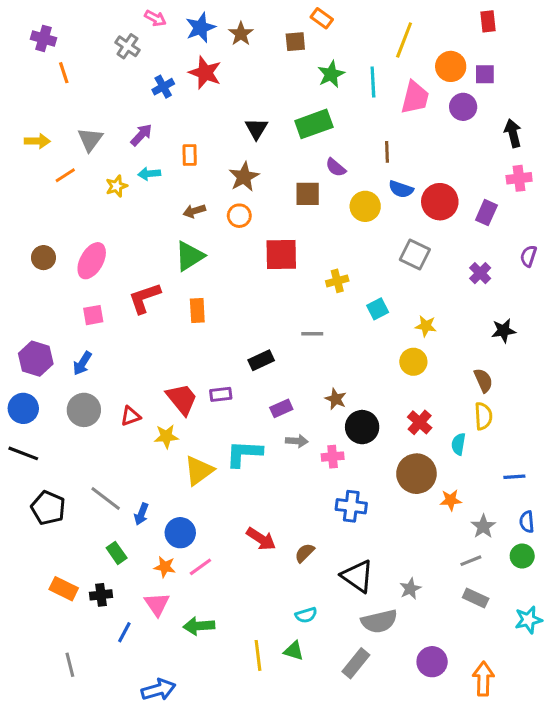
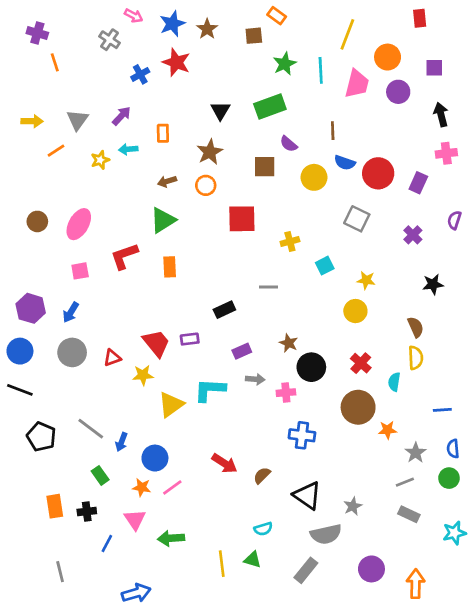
purple square: (485, 74) -> (434, 68), moved
orange rectangle: (64, 589) -> (55, 506), turned 55

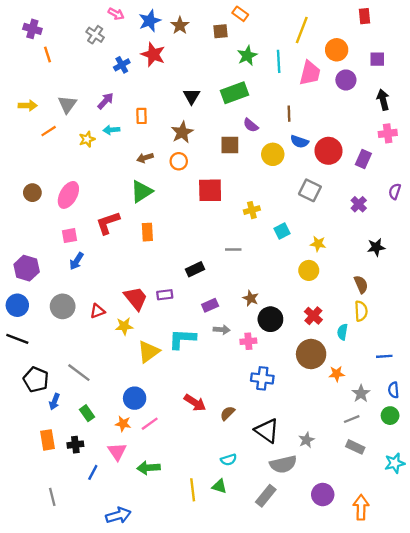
blue arrow: (71, 312) -> (77, 261), moved
blue arrow: (122, 442) -> (54, 402), moved

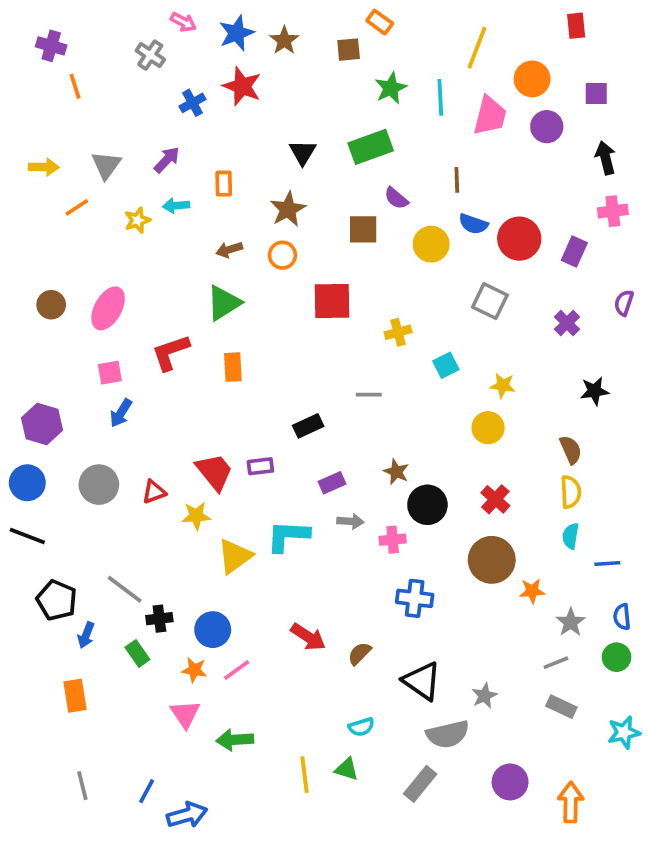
cyan semicircle: (342, 332) -> (571, 536), moved
black cross: (75, 445) -> (159, 619), moved
blue line: (93, 472) -> (147, 791), moved

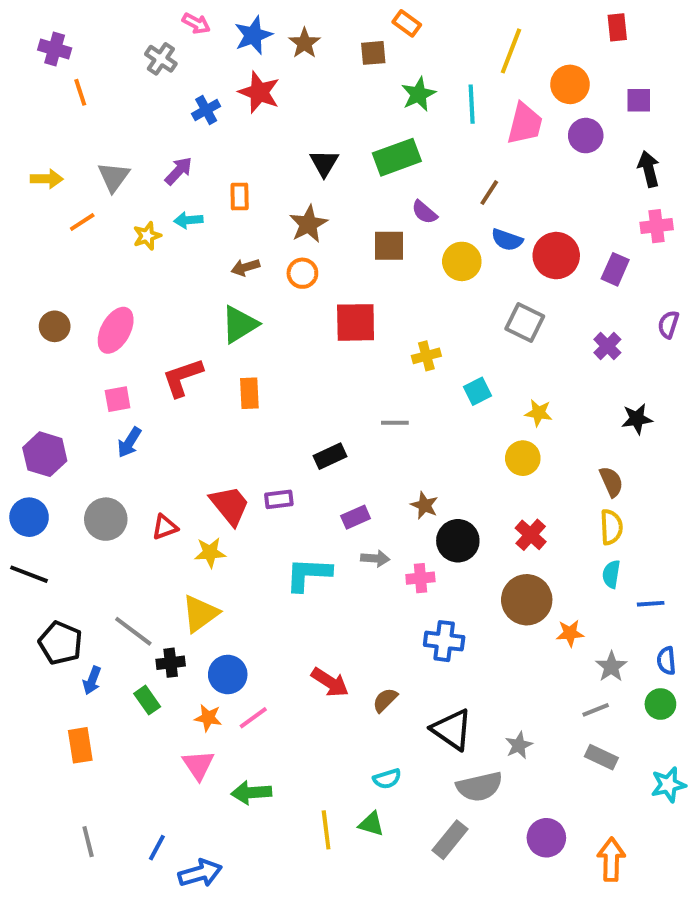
brown line: (457, 180) -> (489, 193), turned 35
yellow triangle: (235, 556) -> (200, 614), moved

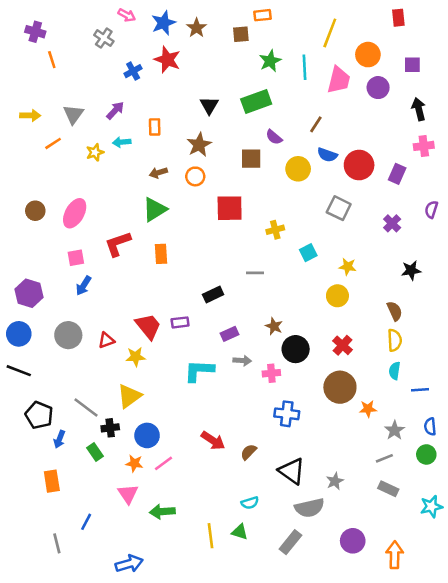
orange rectangle: (407, 23) -> (263, 15), turned -42
blue line: (157, 848) -> (86, 522), moved

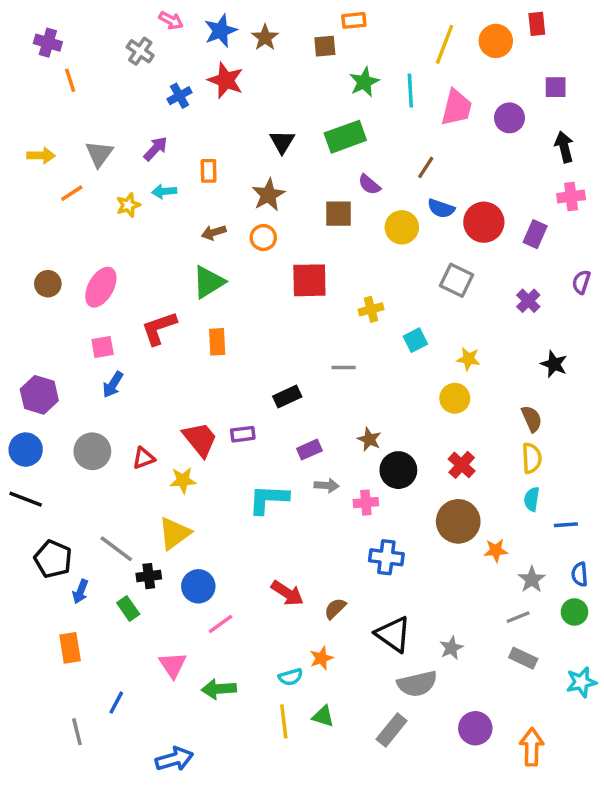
orange circle: (368, 55) -> (496, 41), moved
black star: (411, 270) -> (554, 364), turned 30
orange star: (134, 463) -> (321, 658), moved, turned -30
cyan semicircle: (250, 503) -> (291, 677), moved

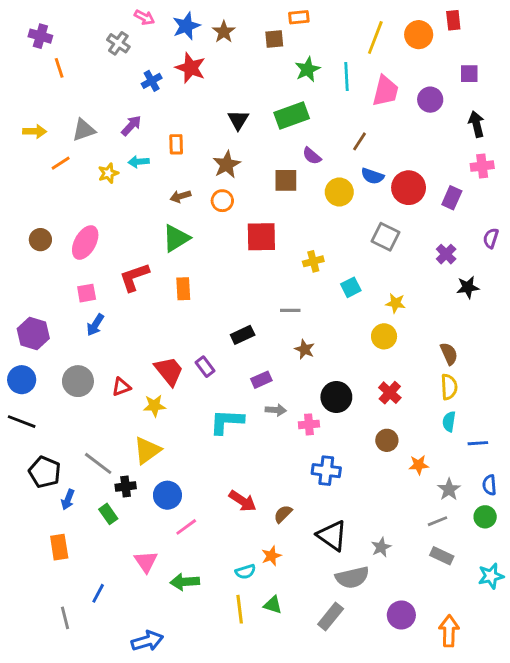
gray triangle: (99, 154) -> (84, 130), turned 35
black star: (554, 364) -> (468, 287), moved, turned -30
purple rectangle: (243, 434) -> (205, 367), turned 60
brown star: (369, 439) -> (305, 349), moved
brown circle: (458, 521) -> (387, 440), size x0.6

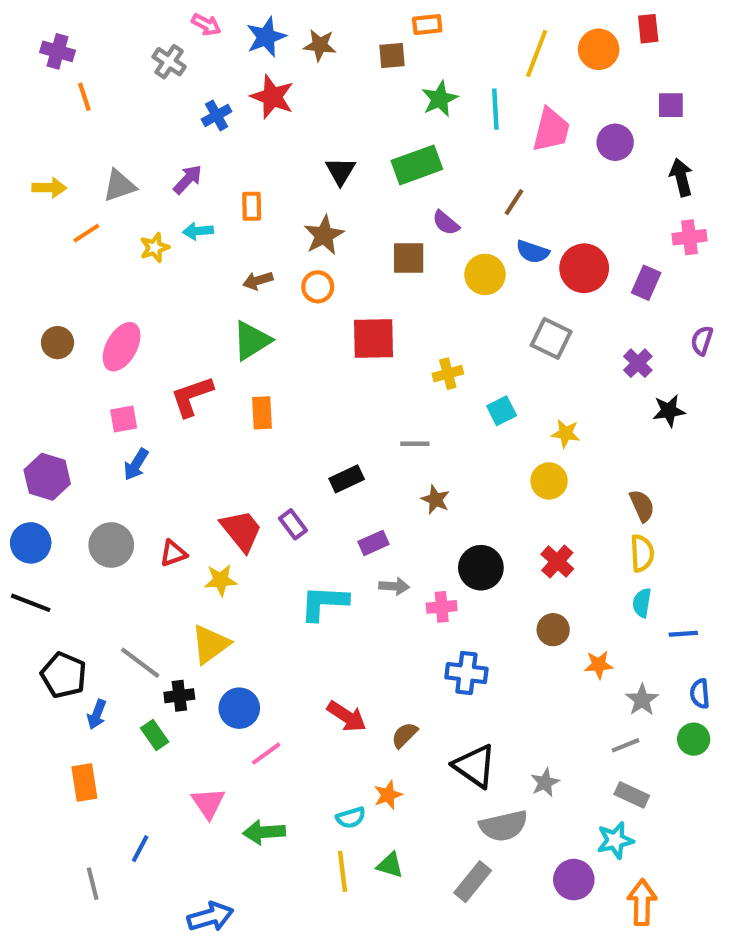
brown star: (224, 32) -> (320, 45), turned -30
cyan star: (491, 576) -> (615, 840), moved

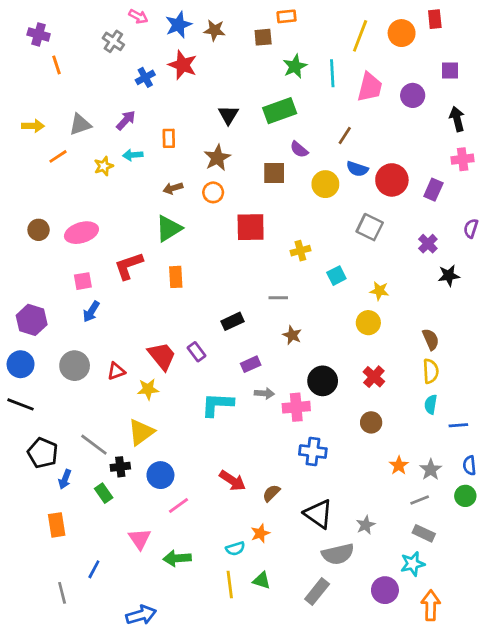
pink ellipse: (122, 347) -> (81, 233), turned 44
pink cross: (442, 607) -> (296, 407), size x1.4
orange star: (599, 665) -> (399, 465), moved, turned -30

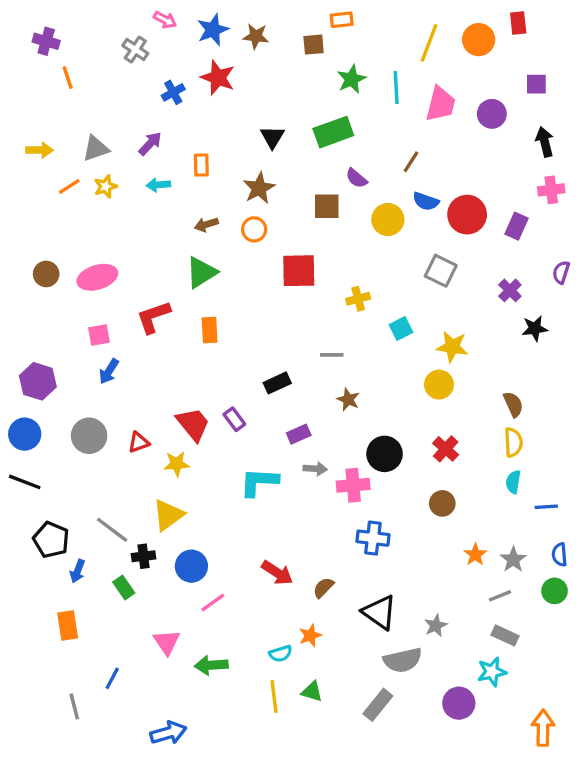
yellow star: (104, 166) -> (106, 186), moved
yellow star: (379, 291) -> (452, 347), size x1.4
orange arrow: (431, 605) -> (543, 728), moved

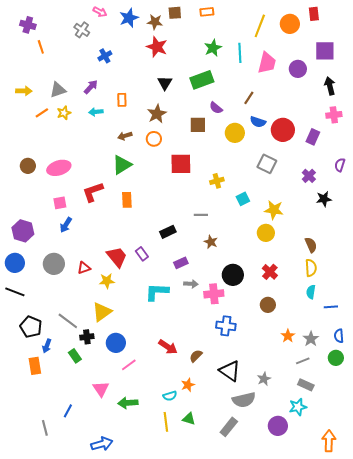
brown square: (314, 45) -> (175, 13), moved
red star: (218, 78) -> (157, 47), moved
purple square: (536, 84) -> (325, 51), size x1.5
orange rectangle: (68, 626) -> (35, 366), moved

